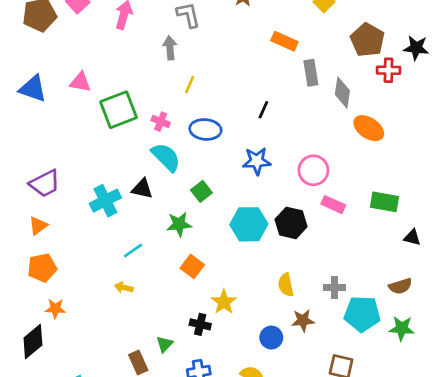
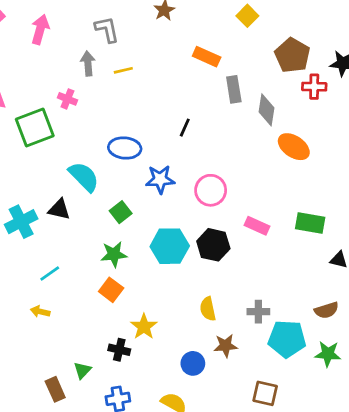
yellow line: (190, 85) -> (123, 70), moved, turned 54
pink cross: (161, 122) -> (67, 99), moved
blue star: (257, 161) -> (160, 179), moved
pink circle: (313, 170) -> (211, 190), moved
green star: (179, 224) -> (114, 254), moved

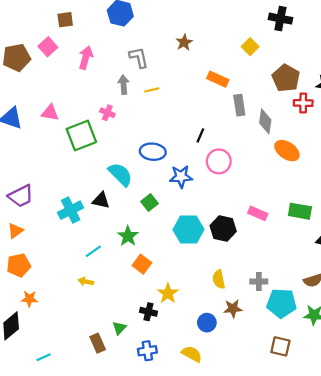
pink circle: (211, 190) -> (219, 161), moved
green star: (114, 254) -> (128, 236), moved, turned -30
brown square: (265, 393) -> (280, 346), moved

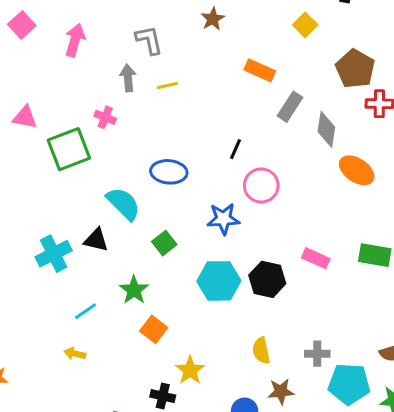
gray rectangle: (239, 105) -> (290, 107), turned 42
blue star: (181, 177) -> (223, 219), moved

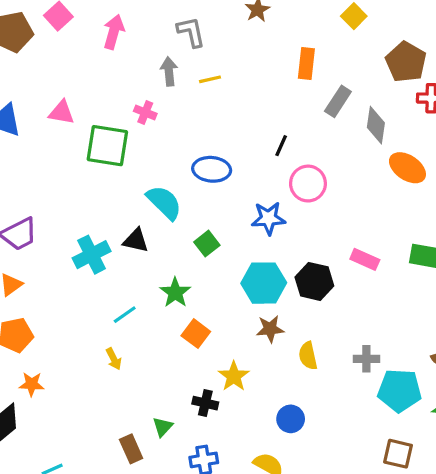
orange rectangle: (260, 70) -> (306, 63), turned 72
green square: (69, 149) -> (107, 146), turned 30
yellow arrow: (75, 354) -> (114, 359), turned -130
brown star: (281, 391) -> (270, 329), moved

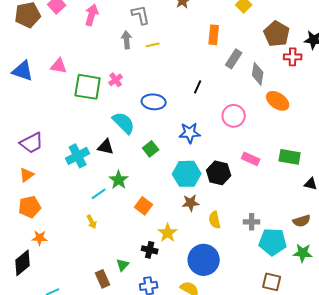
pink cross: (145, 112) -> (116, 80), moved, turned 32
pink circle: (308, 184) -> (234, 116), moved
green star: (175, 293) -> (119, 180), moved
blue circle: (291, 419) -> (204, 260), size x1.8

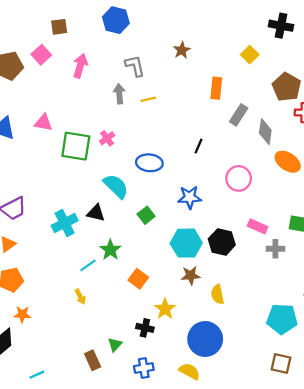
gray cross: (252, 222) -> (275, 249), moved

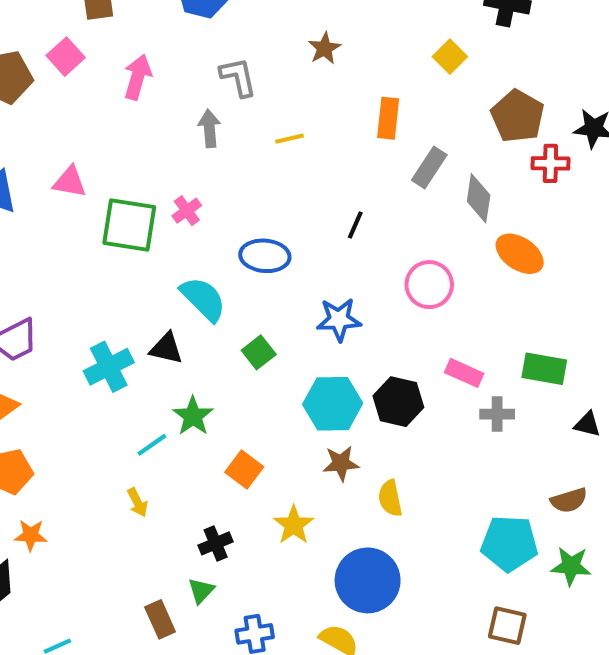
yellow line: (148, 99) -> (290, 139), moved
black cross: (145, 328) -> (216, 543), moved, turned -36

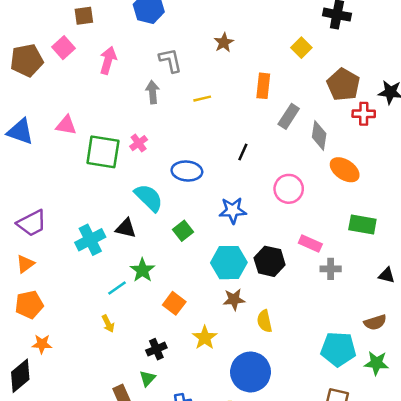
green rectangle: (544, 369) -> (362, 224), moved

